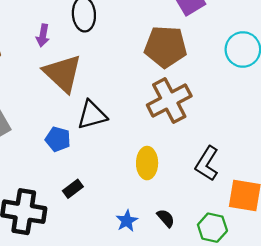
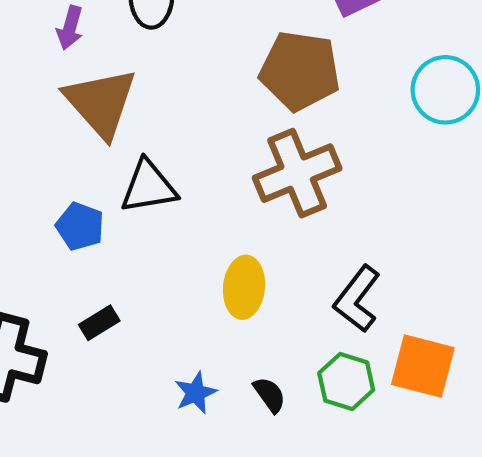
green hexagon: (212, 228) -> (346, 381), moved

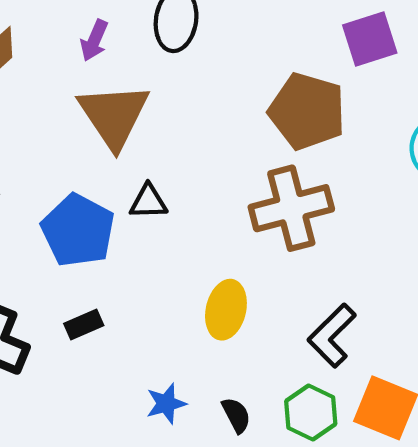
black triangle: (149, 187) -> (148, 202), size x0.7
blue pentagon: (80, 226) -> (78, 230), size x1.6

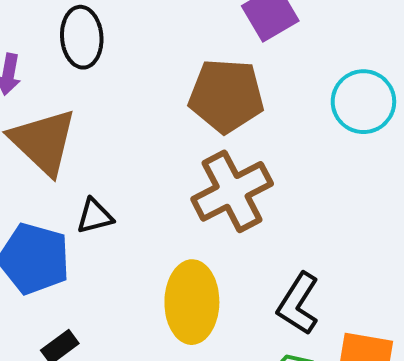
yellow ellipse: (226, 310) -> (192, 302), size x1.4

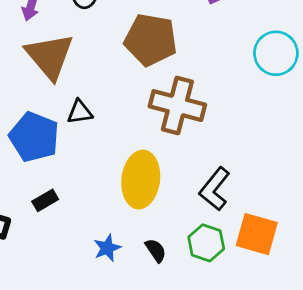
brown pentagon: (226, 96) -> (151, 40), moved
brown cross: (232, 191) -> (177, 106), turned 36

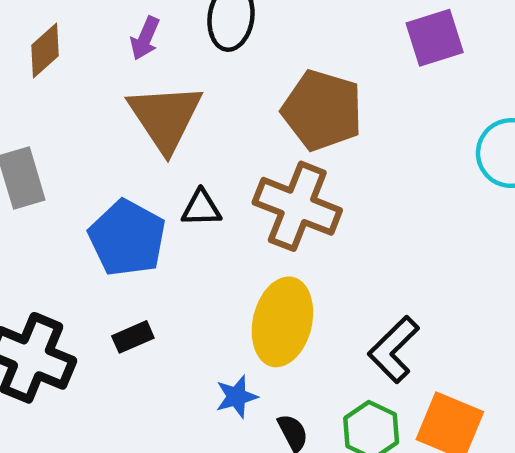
brown cross: (177, 106) -> (297, 206), moved
blue star: (107, 248) -> (237, 397), moved

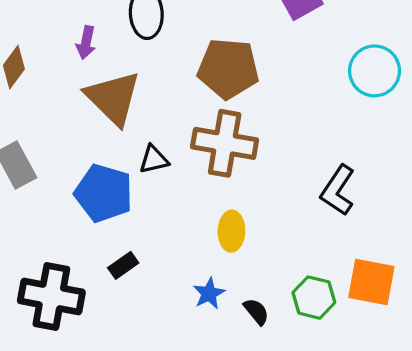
yellow ellipse: (282, 322) -> (231, 231), size x0.6
black L-shape: (394, 349) -> (338, 190), moved

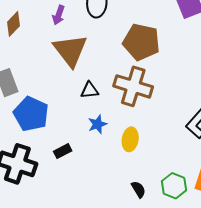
blue pentagon: (104, 193) -> (31, 114), moved
blue star: (209, 293) -> (97, 124), moved

